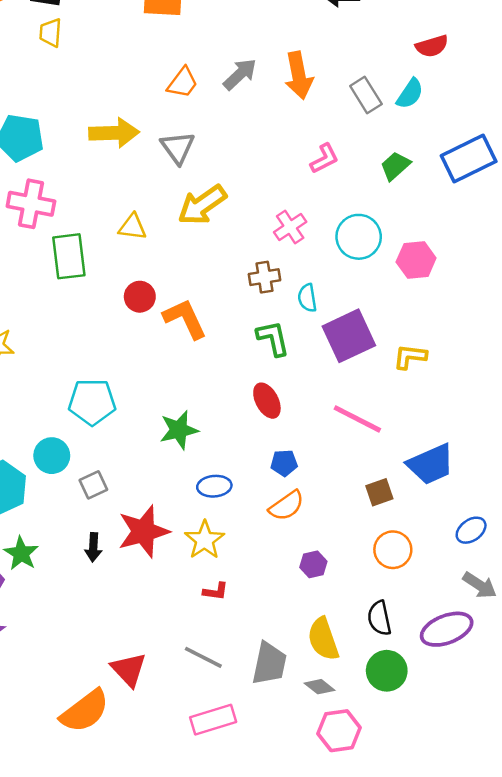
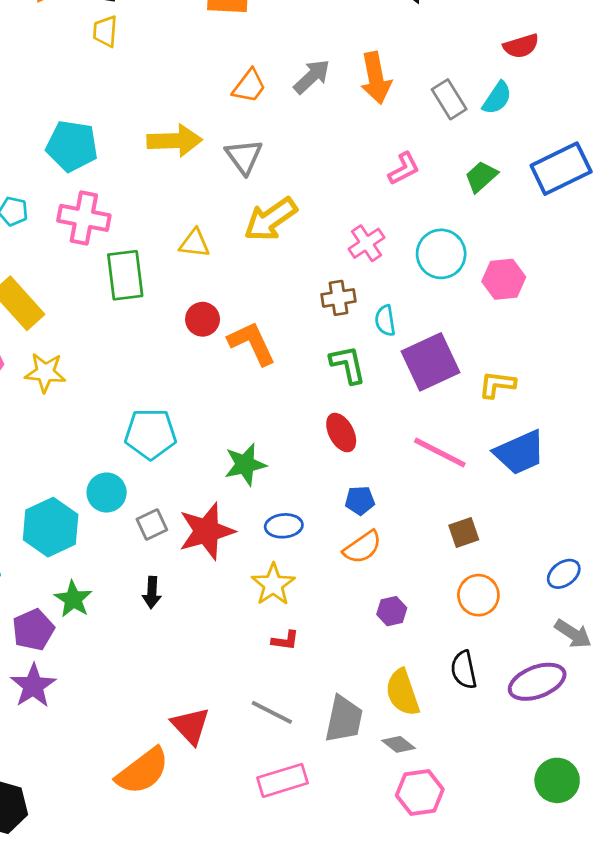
blue trapezoid: (431, 464) -> (520, 453), moved
red star: (143, 531) -> (207, 531), moved
green circle: (387, 671) -> (557, 780), moved

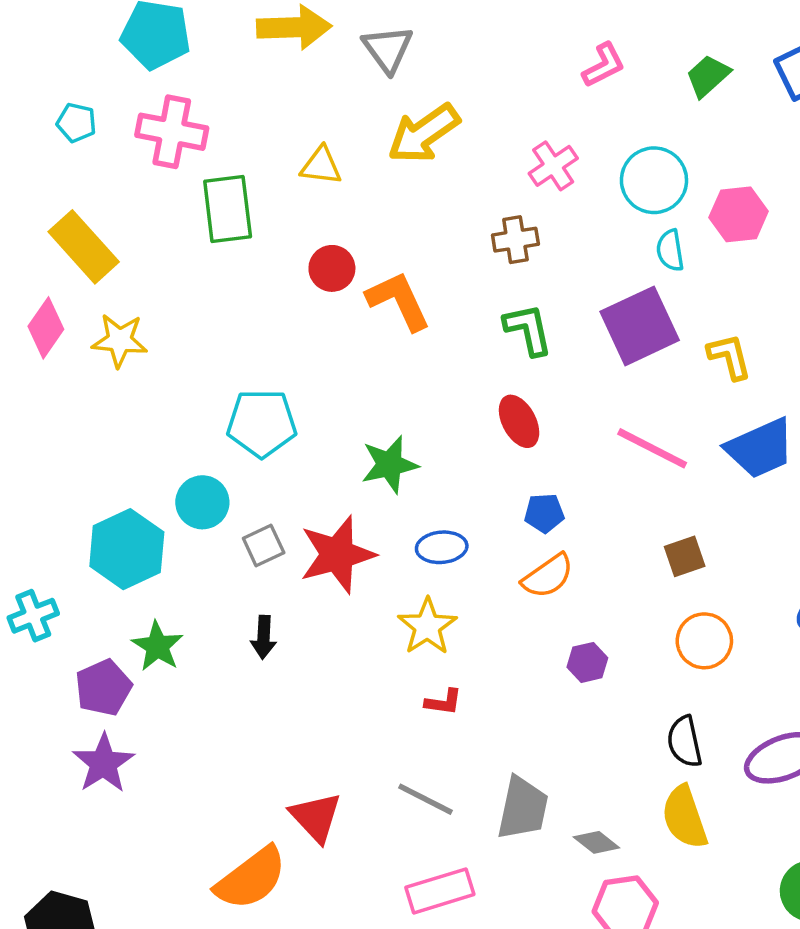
cyan semicircle: (385, 321) -> (670, 250), moved
yellow L-shape: (497, 385) -> (730, 357), turned 69
yellow semicircle: (402, 692) -> (685, 817), moved

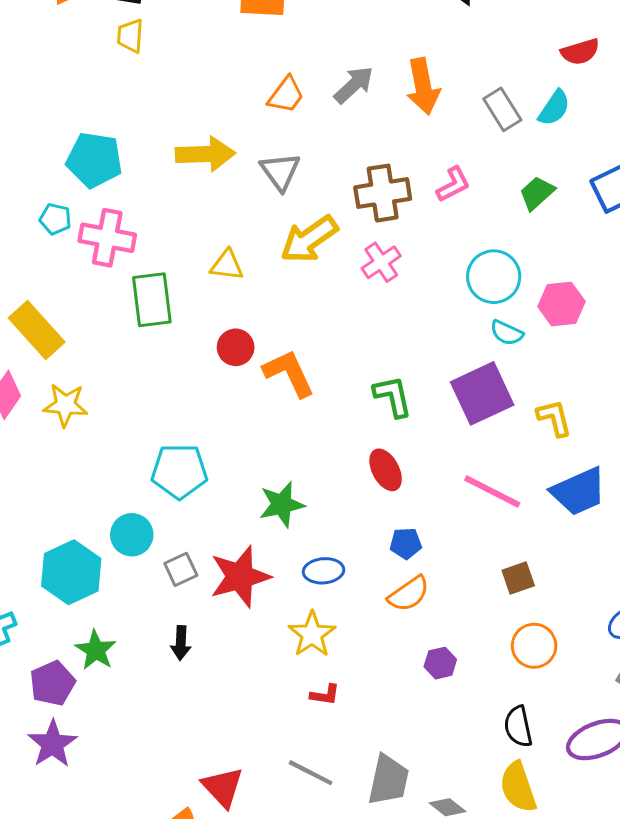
cyan pentagon: (76, 123) -> (55, 219), moved
pink cross: (553, 166) -> (381, 262), moved
brown cross: (515, 240) -> (383, 193), moved, size x1.5
cyan semicircle: (670, 250) -> (507, 333), turned -56

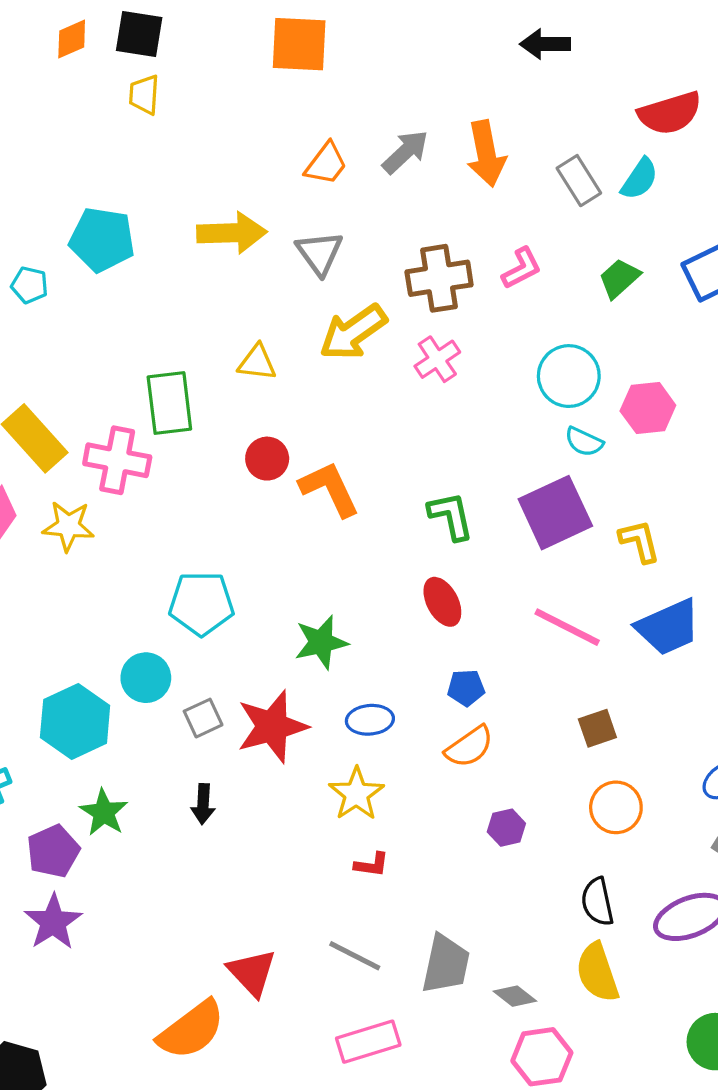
red semicircle: (580, 52) -> (670, 113), size x1.4
cyan pentagon: (55, 219) -> (30, 285), moved
pink cross: (107, 238) -> (117, 460), moved

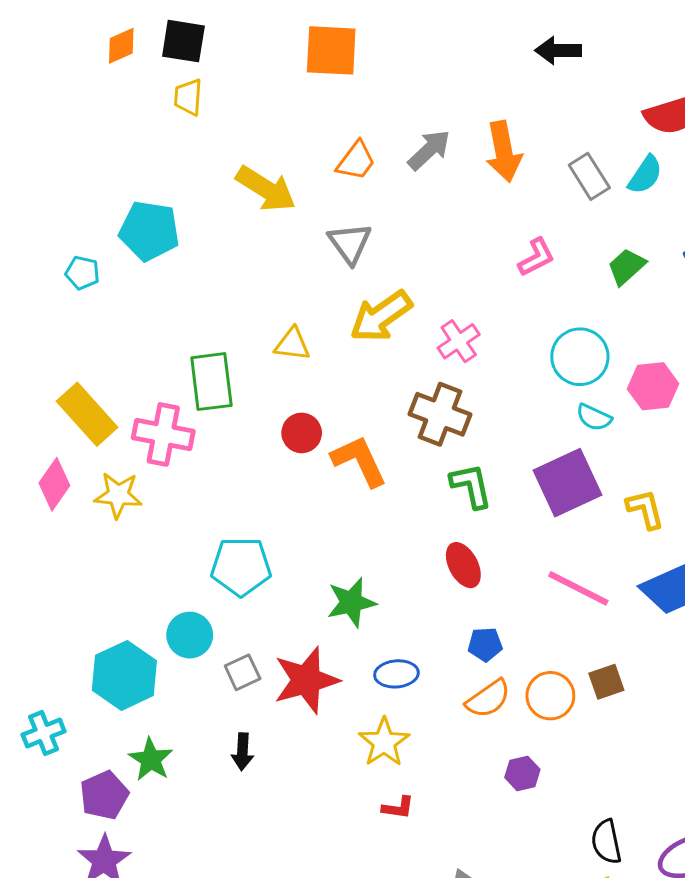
yellow arrow: (232, 233) -> (266, 189), moved, turned 34
brown cross: (439, 278) -> (440, 414), moved, turned 30
orange circle: (616, 807) -> (550, 696), moved

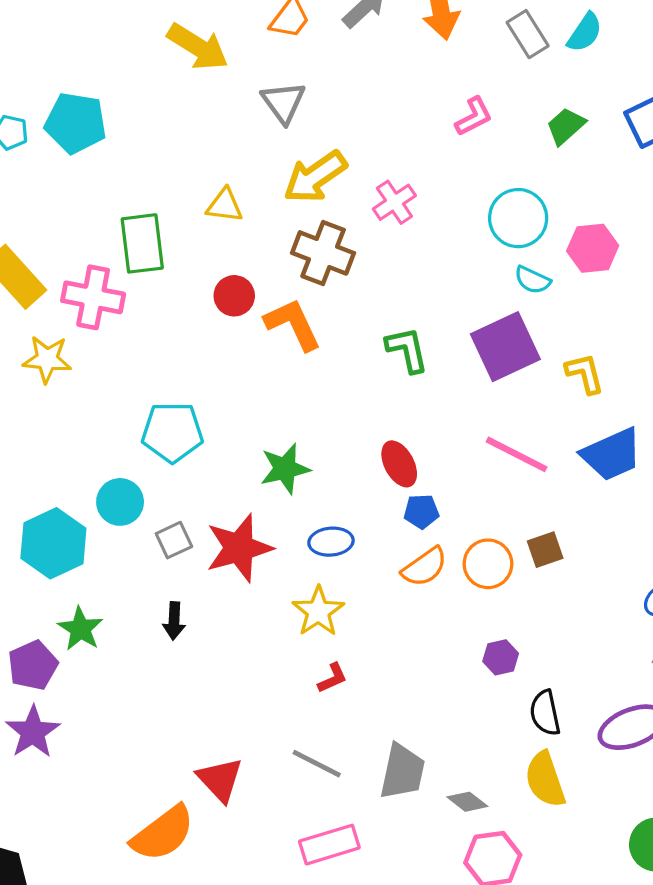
cyan pentagon: (149, 231) -> (76, 123), moved
brown cross: (440, 414) -> (323, 253), moved
red ellipse: (463, 565) -> (399, 464), moved
purple hexagon: (522, 773) -> (501, 657), moved
red L-shape: (398, 808) -> (333, 678), turned -32

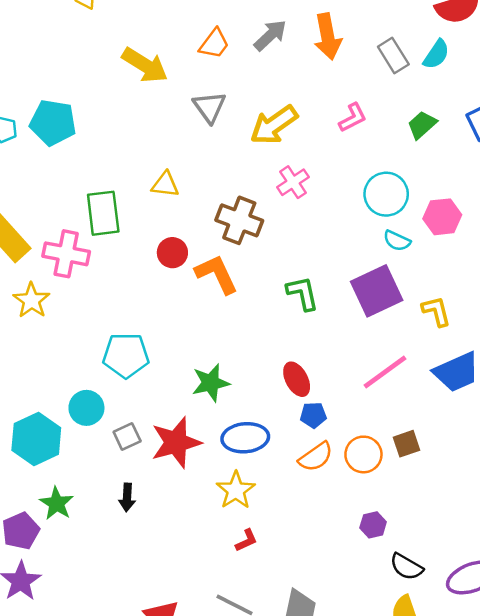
yellow arrow: (315, 177) -> (274, 125), moved
yellow star: (47, 359) -> (32, 300), turned 30
pink line: (517, 454) -> (385, 372), turned -63
blue ellipse: (331, 542) -> (245, 438), size x1.4
black semicircle: (545, 713) -> (406, 567), turned -48

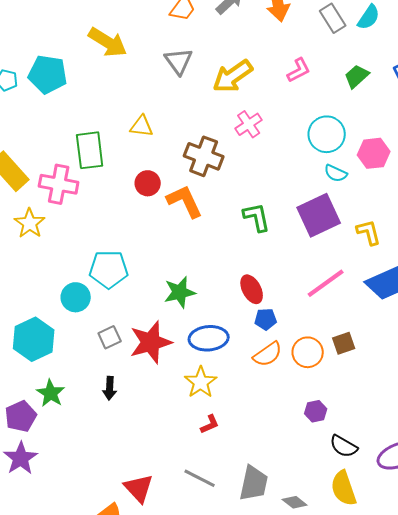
yellow arrow: (145, 65) -> (108, 42), moved
cyan circle: (86, 408) -> (76, 297), moved

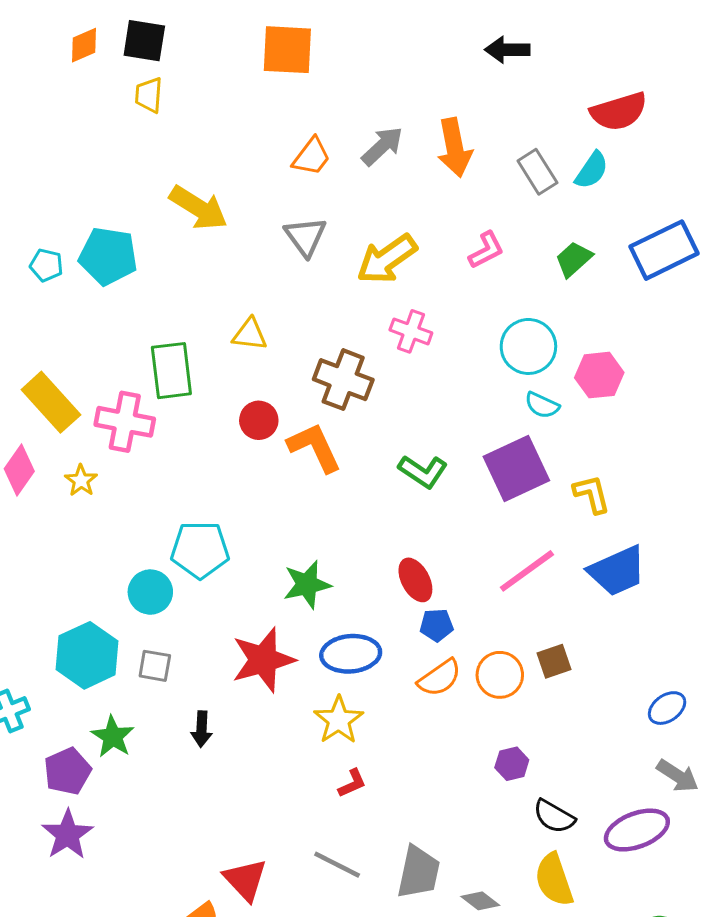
pink cross: (249, 124) -> (411, 331), turned -36
green L-shape: (257, 217) -> (423, 472), turned 136
yellow star: (30, 223) -> (81, 481), size x0.7
gray square: (110, 337) -> (155, 666), moved, turned 35

